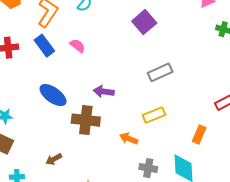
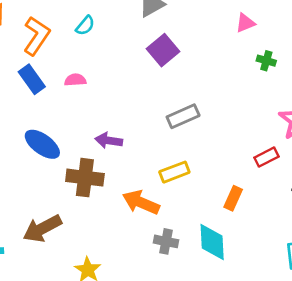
pink semicircle: (77, 46) -> (75, 80), turned -42
orange arrow: (129, 139) -> (141, 202), size x1.5
brown arrow: (54, 159) -> (42, 228), size x1.8

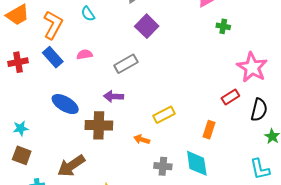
cyan semicircle: (85, 26) -> (88, 14), turned 112
gray rectangle: (183, 116) -> (126, 64), moved
orange arrow: (141, 202) -> (142, 139), size x0.6

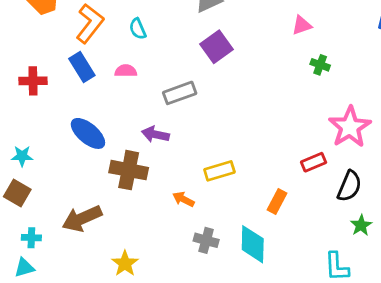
cyan semicircle: (88, 14) -> (138, 29), moved
red cross: (18, 62) -> (33, 81), moved

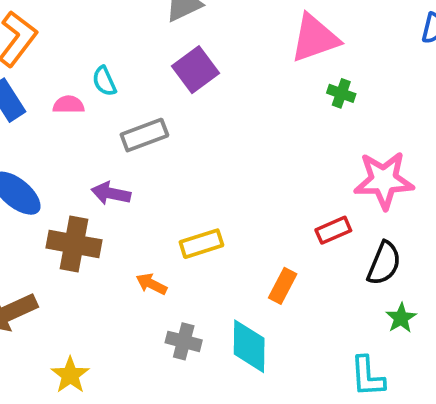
pink triangle: (302, 25) -> (315, 38), size x1.8
cyan semicircle: (138, 29) -> (104, 81), moved
pink star: (350, 127) -> (384, 180), turned 30

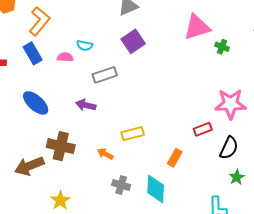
cyan semicircle: (104, 81) -> (85, 45), turned -56
green cross: (341, 93) -> (222, 47), moved
brown cross: (74, 244) -> (61, 146), moved

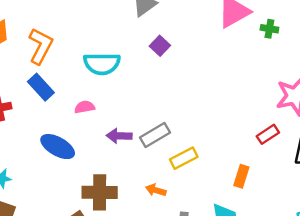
purple square: (133, 41) -> (160, 46), size x0.7
cyan semicircle: (85, 45) -> (102, 64), size x1.8
pink semicircle: (65, 57) -> (85, 107), moved
gray rectangle: (105, 75) -> (155, 135), moved

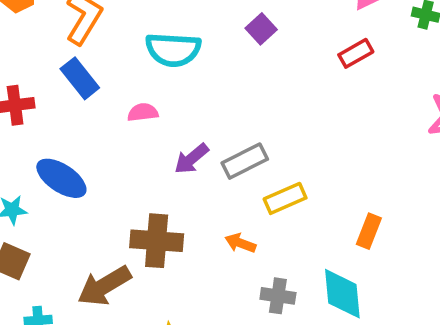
red rectangle: (268, 134) -> (356, 53), moved
purple arrow: (119, 136) -> (191, 159), turned -45
blue ellipse: (58, 147) -> (61, 178), moved

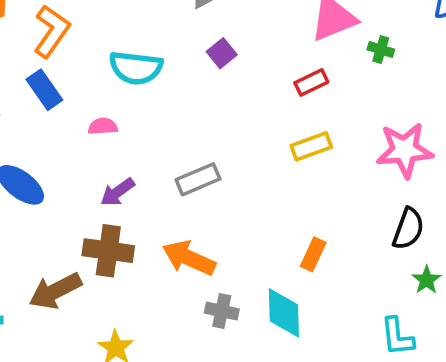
purple arrow: (191, 159) -> (117, 192), moved
yellow rectangle: (285, 198) -> (311, 146), moved
orange arrow: (240, 243) -> (189, 258), size x1.8

